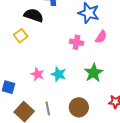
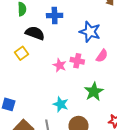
pink star: (37, 74) -> (60, 65), moved
cyan star: (59, 74) -> (61, 104), moved

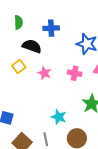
pink star: (60, 65) -> (44, 73), moved

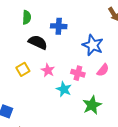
yellow square: (19, 67) -> (23, 69), moved
cyan star: (59, 117) -> (64, 89), moved

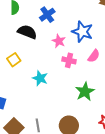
blue cross: (59, 26) -> (47, 15), turned -35
pink star: (48, 70) -> (59, 41), moved
cyan star: (64, 89) -> (40, 78), moved

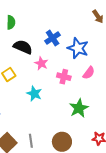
blue cross: (47, 15) -> (53, 38), moved
pink star: (59, 41) -> (41, 63), moved

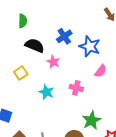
pink cross: (64, 77) -> (76, 88), moved
green star: (79, 108) -> (92, 120), moved

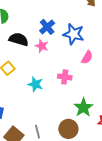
pink star: (53, 62) -> (42, 46), moved

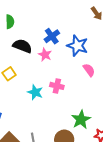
pink semicircle: (87, 57) -> (89, 70), turned -72
pink cross: (65, 77) -> (57, 86), moved

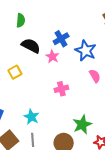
pink cross: (57, 86) -> (61, 89), turned -32
cyan star: (35, 92) -> (31, 117), moved

